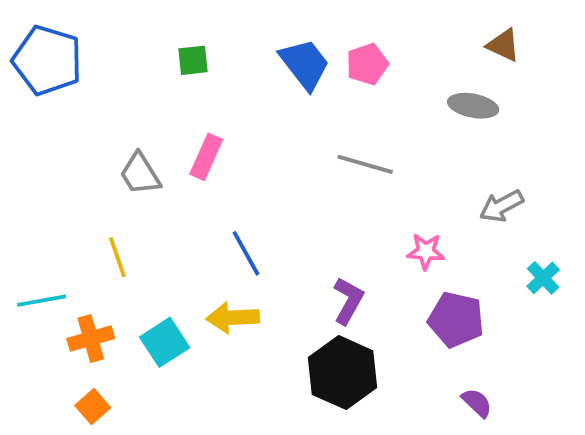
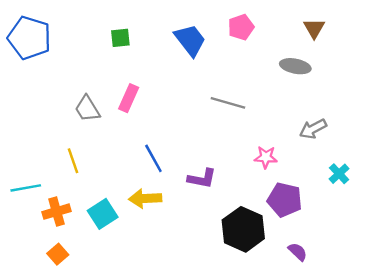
brown triangle: (503, 45) -> (314, 28), turned 35
pink pentagon: (367, 64) -> (241, 27), moved
purple L-shape: (348, 301) -> (202, 178), moved, turned 72
black hexagon: (343, 373) -> (243, 229), moved

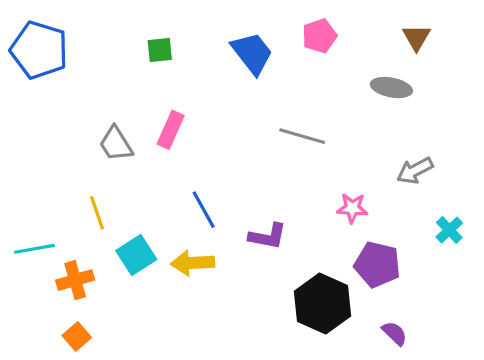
cyan square: (103, 214) -> (136, 255), moved

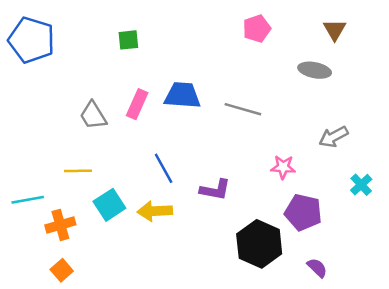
blue trapezoid: (252, 53) -> (182, 95), moved, turned -48
yellow line: (97, 213) -> (78, 171), turned -72

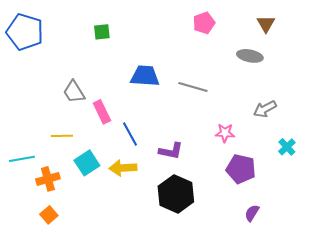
pink rectangle: (137, 104) -> (102, 112), moved, turned -50
black hexagon: (259, 244) -> (176, 194), moved
purple semicircle: (317, 268) -> (252, 213), turned -102

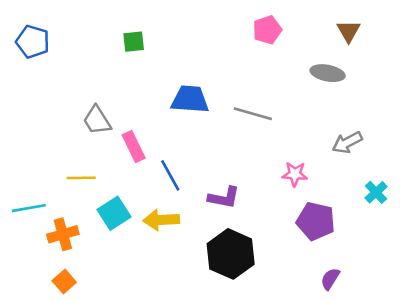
blue pentagon: (25, 32) -> (33, 42), size x0.7

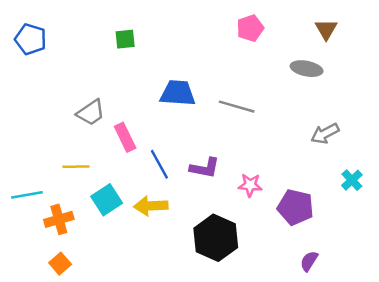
gray trapezoid: (97, 120) -> (91, 113), turned -92
pink star: (295, 174) -> (250, 185), moved
purple L-shape: (224, 198) -> (205, 168), moved

